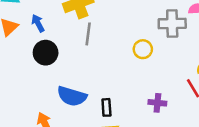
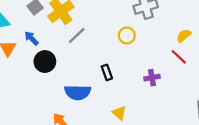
gray line: (88, 34) -> (77, 35), turned 54
black rectangle: (106, 107) -> (107, 72), moved

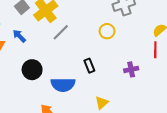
red line: (179, 57) -> (155, 50), turned 49
black circle: (45, 62) -> (32, 70), moved
yellow triangle: (119, 113) -> (102, 103), turned 40

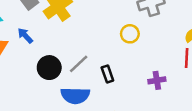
gray line: (61, 32) -> (79, 64), moved
black circle: (32, 70) -> (49, 68), moved

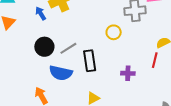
blue arrow: (25, 36) -> (41, 13), moved
black rectangle: (107, 74) -> (90, 61), size x1.5

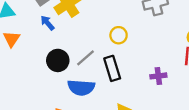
yellow circle: (114, 32) -> (119, 35), moved

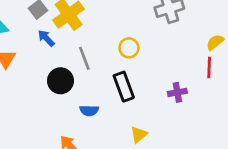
gray line: (86, 58) -> (84, 58), moved, turned -66
blue semicircle: (81, 88) -> (89, 111), size x0.6

